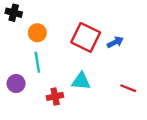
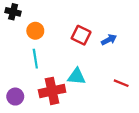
red square: (86, 37) -> (81, 35), size x0.7
purple circle: (16, 83) -> (15, 97), moved
red cross: (55, 96) -> (52, 91), size x1.6

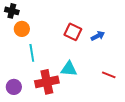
orange circle: (35, 31) -> (22, 29), moved

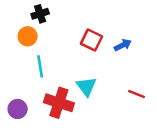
black cross: (12, 11) -> (40, 14), moved, turned -32
cyan triangle: (69, 69) -> (86, 86), turned 48
red cross: (47, 82) -> (59, 103), turned 30

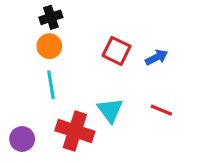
orange circle: (28, 36) -> (49, 46), moved
red line: (137, 94) -> (161, 110), moved

